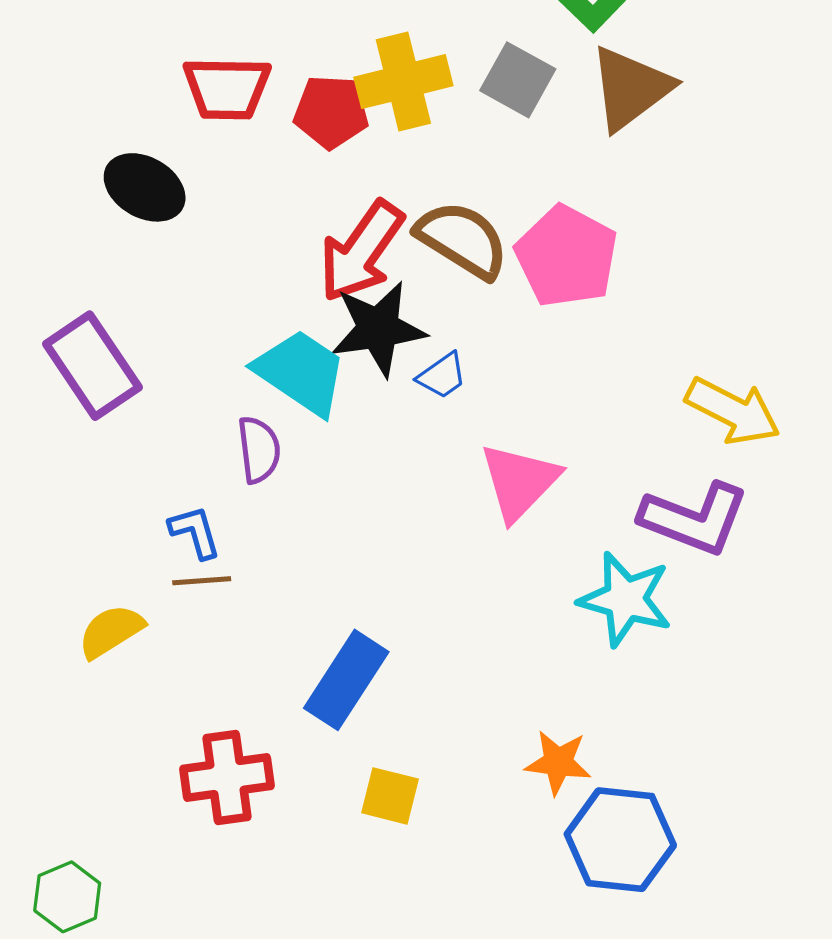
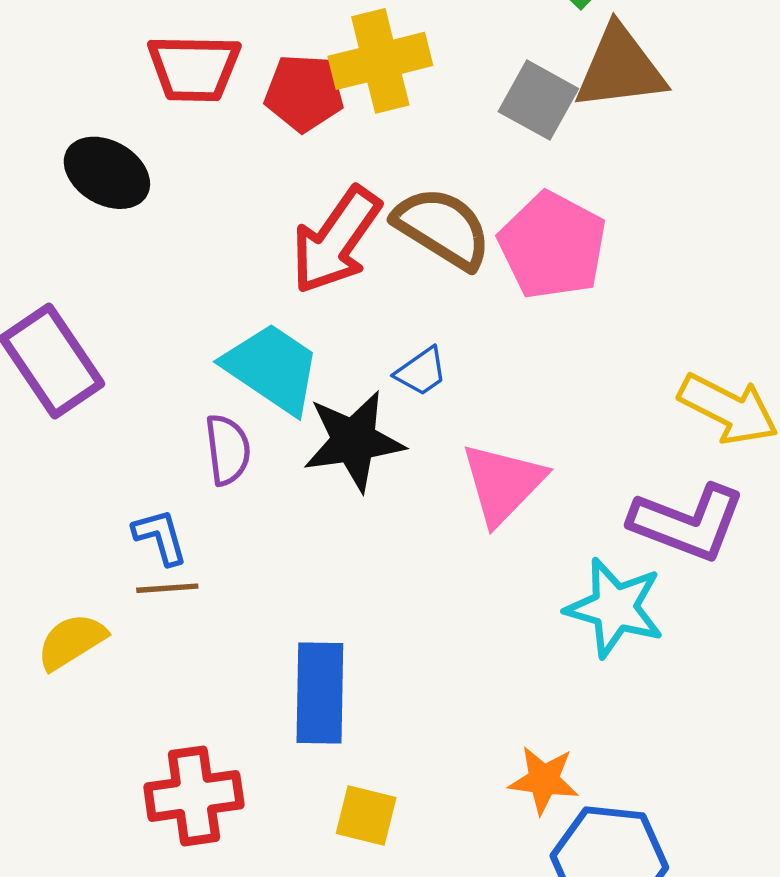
gray square: (518, 80) -> (538, 100), moved
brown triangle: (630, 88) -> (620, 68), turned 30
black star: (378, 329) -> (354, 441), moved
blue rectangle: (346, 680) -> (320, 693), turned -32

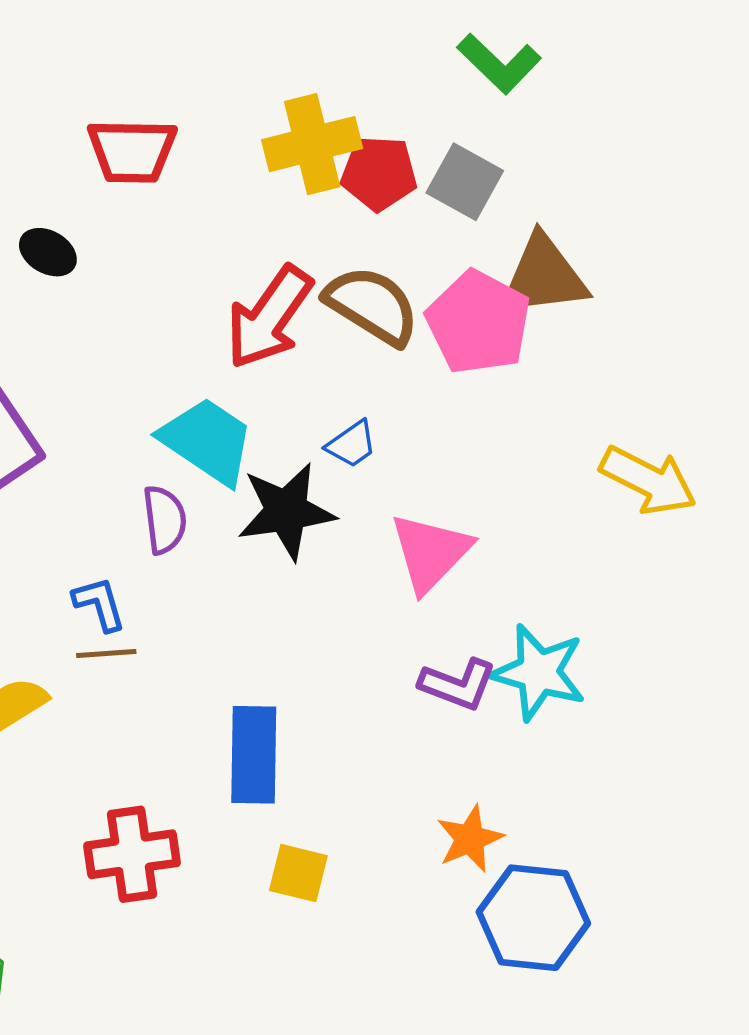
brown triangle: (620, 68) -> (544, 276), moved
red pentagon: (304, 93) -> (379, 173), moved
black ellipse: (107, 173) -> (48, 252), size x0.7
purple L-shape: (687, 523) -> (458, 684), moved, size x0.7
orange star: (544, 780) -> (470, 839), turned -30

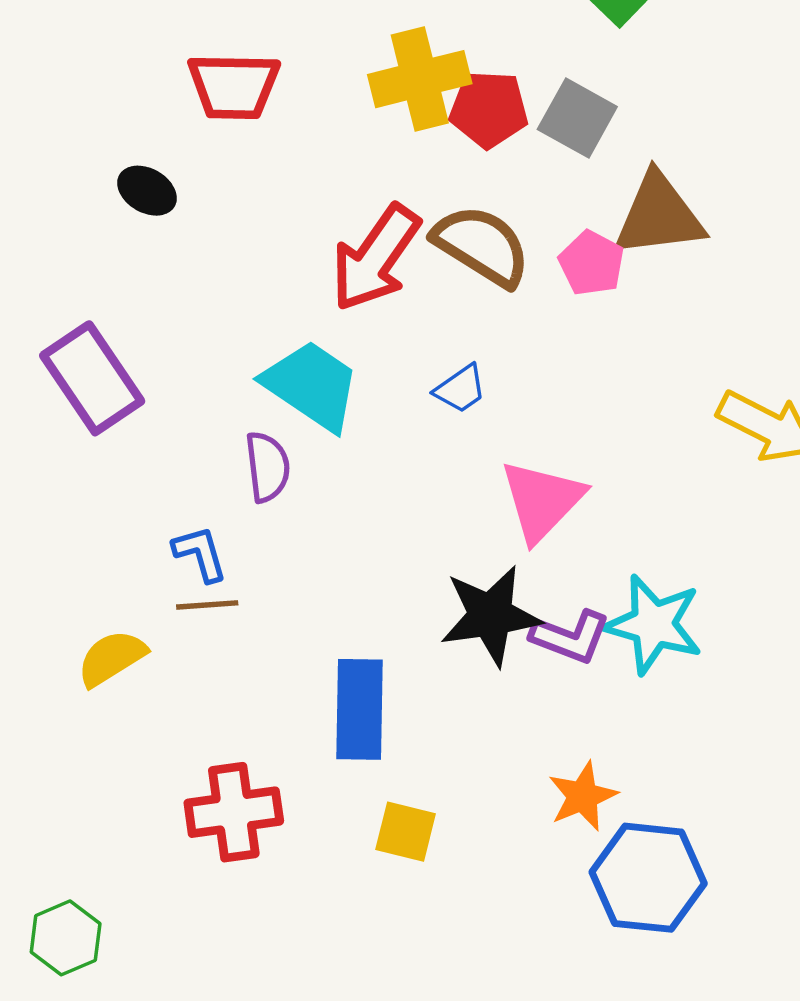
pink pentagon: (478, 322) -> (591, 263), size x0.6
black star: (286, 511) -> (491, 616), moved

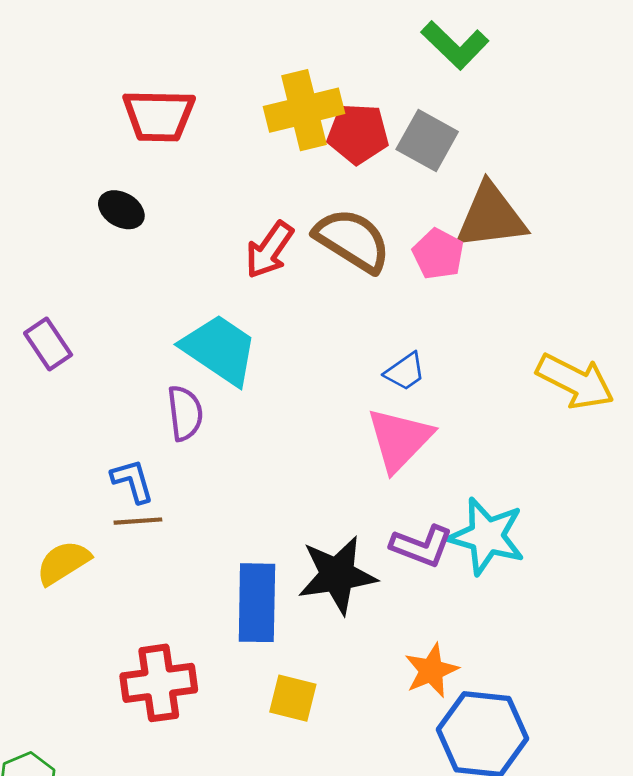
black ellipse: (147, 191) -> (121, 210), moved
red arrow: (375, 258) -> (269, 250), size x0.7
purple rectangle: (92, 378) -> (48, 344), size x0.6
blue trapezoid: (460, 389) -> (405, 372), moved
black star: (491, 616) -> (337, 575), moved

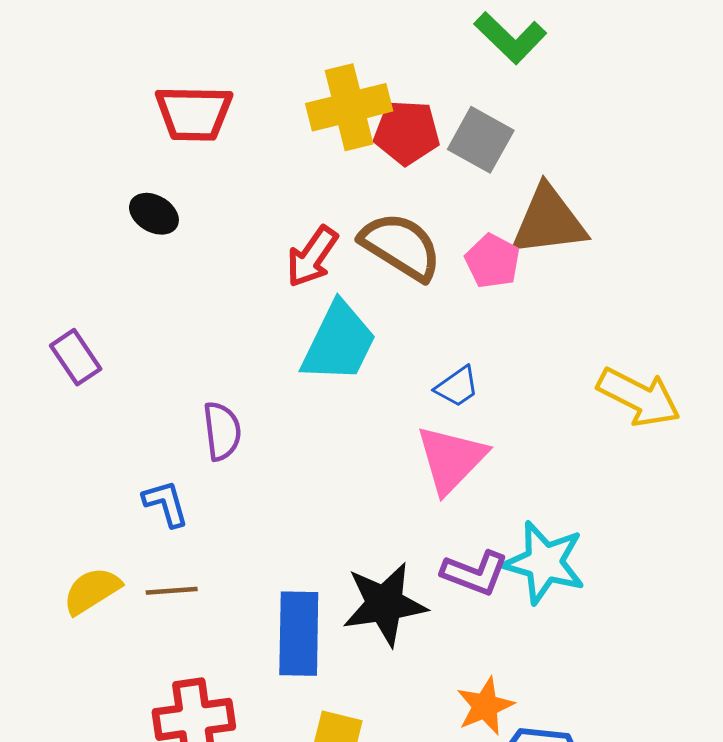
cyan trapezoid: (220, 349) -> (339, 342), moved, turned 82
brown line: (138, 521) -> (172, 591), moved

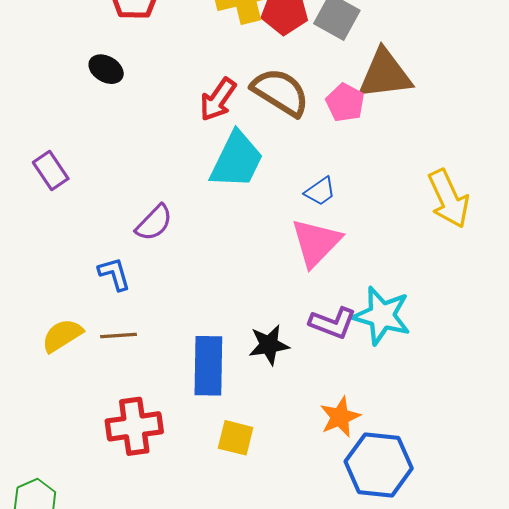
yellow arrow: (639, 397) -> (449, 199), turned 38
purple semicircle: (222, 431) -> (154, 223), turned 51
black star: (385, 604) -> (269, 345), size x0.7

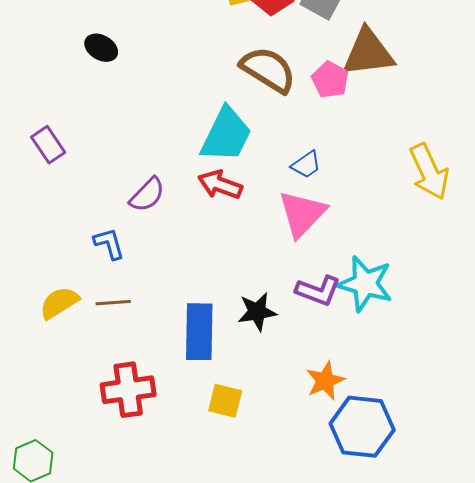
red arrow: (218, 99) -> (220, 185), moved, turned 75

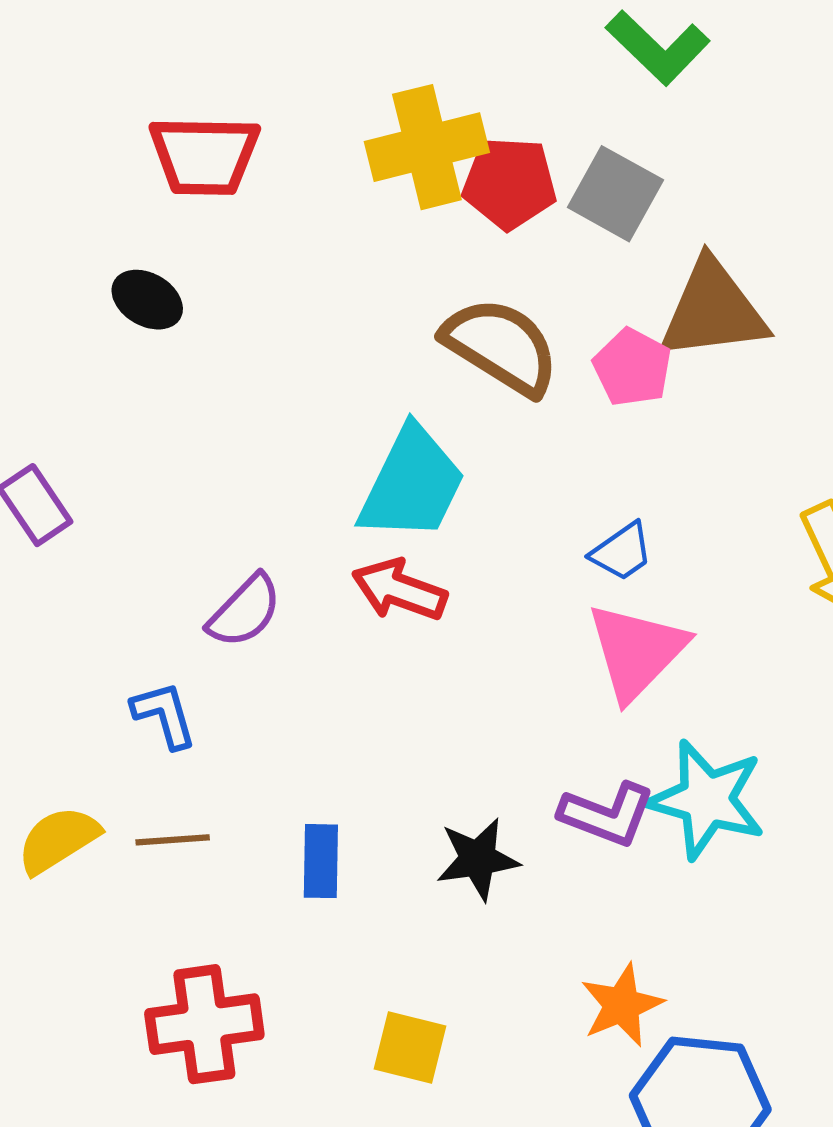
blue trapezoid: (306, 165) -> (622, 552), moved
pink triangle: (302, 214) -> (637, 651), moved
blue rectangle: (199, 332) -> (321, 861), moved, size x0.6

